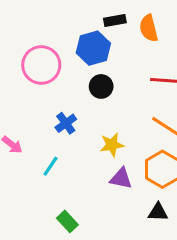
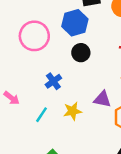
yellow star: (112, 145) -> (72, 111), moved
purple triangle: (121, 178) -> (102, 99), moved

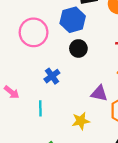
yellow star: (72, 111) -> (81, 121), moved
cyan line: (41, 115) -> (40, 108), turned -35

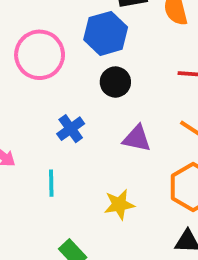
purple triangle: (99, 93) -> (137, 138), moved

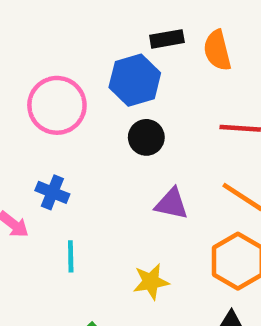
blue cross: (71, 129) -> (52, 192), moved, turned -32

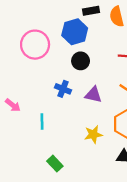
blue cross: (52, 192) -> (63, 89), moved
yellow star: (151, 282) -> (93, 134), moved

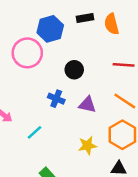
blue hexagon: (75, 32) -> (50, 29), moved
cyan line: (42, 122) -> (34, 132), turned 49

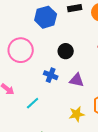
pink circle: (27, 53) -> (21, 50), moved

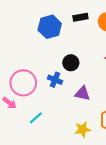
pink circle: (21, 50) -> (23, 83), moved
blue cross: (51, 75) -> (55, 80), moved

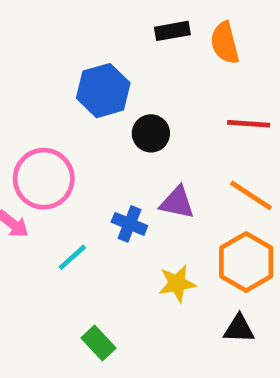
blue hexagon: (50, 27) -> (103, 91), moved
blue cross: (55, 80) -> (129, 224), moved

